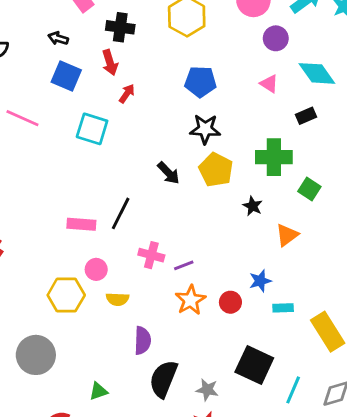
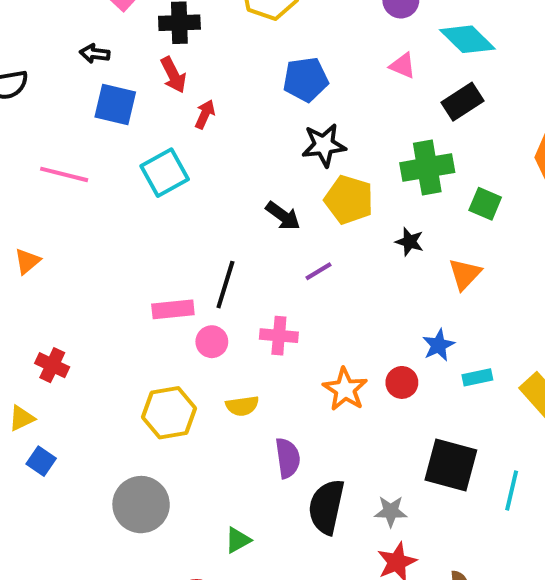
black rectangle: (306, 116) -> (463, 102), size x1.4
cyan square: (92, 129) -> (165, 173), turned -36
purple line: (184, 265) -> (318, 271), moved
pink circle: (96, 269) -> (212, 342), moved

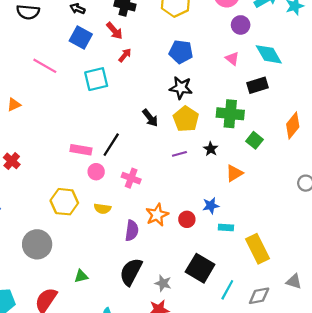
red arrow: (173, 75) -> (114, 31), turned -30
purple line: (318, 271) -> (179, 154), moved
purple semicircle: (288, 458) -> (132, 231), moved

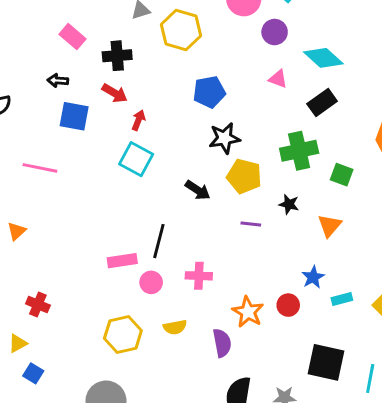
cyan square: (96, 79) -> (136, 159), moved, turned -30
purple line: (179, 154) -> (251, 224), turned 40

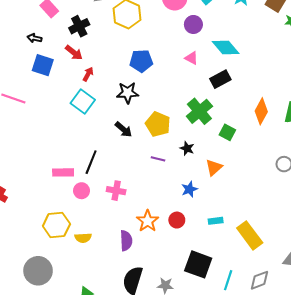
black cross: (117, 56) -> (79, 26), turned -30
black star: (224, 138) -> (128, 93), moved
green cross: (299, 151) -> (199, 111), turned -35
blue star: (313, 277) -> (189, 189), moved
yellow semicircle: (175, 327) -> (83, 238), moved

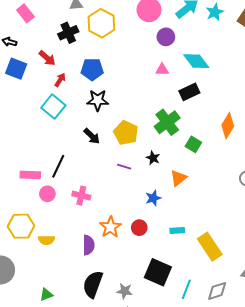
black cross: (79, 26) -> (68, 33), moved
pink triangle: (191, 58) -> (162, 70), turned -32
blue pentagon: (141, 61) -> (92, 69), moved

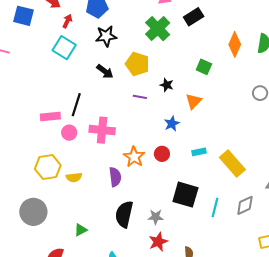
green cross: (167, 122) -> (158, 29), moved
pink cross: (81, 196) -> (102, 130), size x1.4

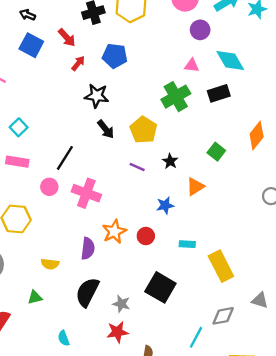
black star: (106, 36) -> (97, 96), moved
cyan square: (64, 48) -> (19, 127), moved, size x0.7
pink rectangle: (50, 116) -> (17, 162), moved
yellow semicircle: (74, 177) -> (50, 264), moved
cyan line: (215, 208) -> (196, 337), moved

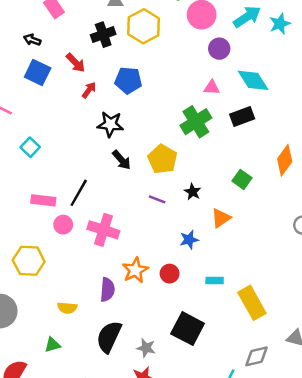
cyan square: (19, 127) -> (30, 147), moved
pink rectangle: (17, 162) -> (43, 200), moved

